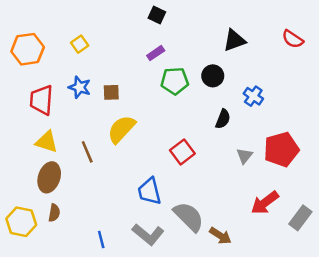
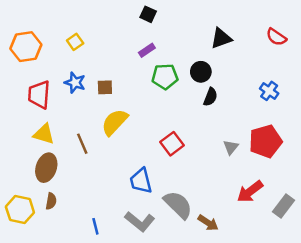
blue cross: (253, 96) -> (269, 91), moved
black semicircle: (223, 119) -> (210, 97), moved

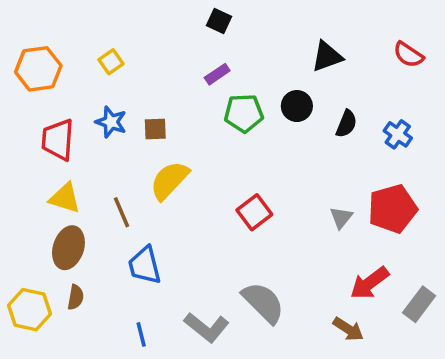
black semicircle: (210, 97) -> (346, 124), moved
blue trapezoid: (141, 181) -> (145, 265), moved
brown arrow: (208, 223) -> (348, 329), moved

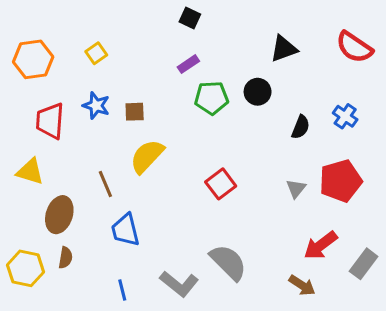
red semicircle: (408, 55) -> (354, 47), size x1.4
black semicircle: (346, 124) -> (301, 127), moved
yellow triangle: (65, 198) -> (30, 172), moved

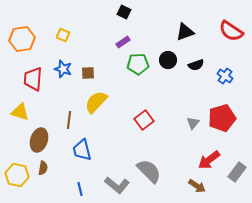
yellow square: (96, 53) -> (63, 35), turned -32
black semicircle: (301, 127) -> (196, 65), moved, turned 49
brown line: (105, 184) -> (69, 120), turned 30

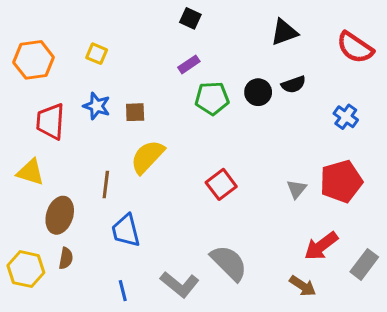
black triangle: (185, 32) -> (284, 32), moved
black semicircle: (196, 65) -> (293, 84), moved

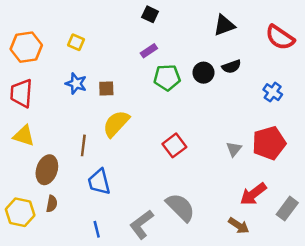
red trapezoid: (50, 121) -> (21, 93), moved
gray L-shape: (180, 284) -> (142, 224), turned 104

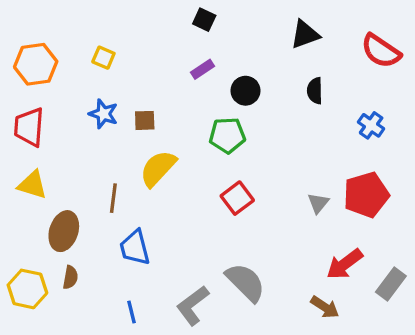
black semicircle: (231, 67) -> (315, 91), turned 108
black circle: (203, 73) -> (245, 91), moved
green pentagon: (167, 77) -> (227, 135), moved

